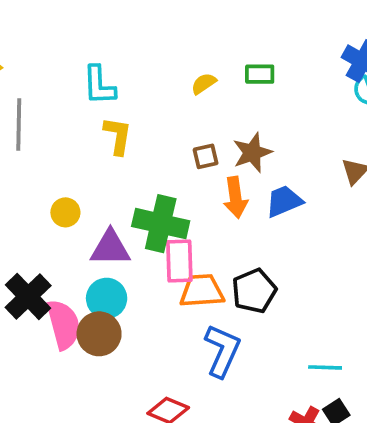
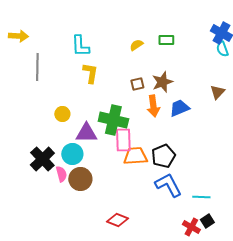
cyan circle: (107, 298) -> (72, 154), moved
pink semicircle: (64, 324) -> (61, 174), size x0.6
blue L-shape: (222, 351) -> (168, 185), moved, turned -52

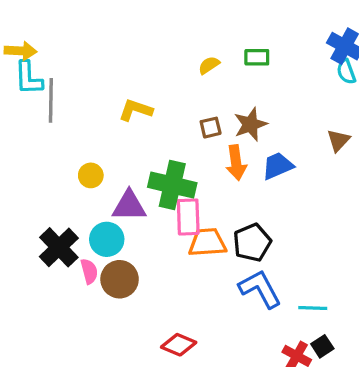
cyan L-shape: (80, 46) -> (28, 78), moved
yellow L-shape: (90, 73) -> (135, 110), turned -80

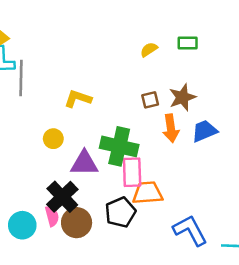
yellow L-shape: (135, 110) -> (78, 99), moved
cyan circle: (107, 239) -> (22, 225), moved
black pentagon: (252, 243) -> (120, 212), moved
black cross: (59, 247) -> (62, 197), moved

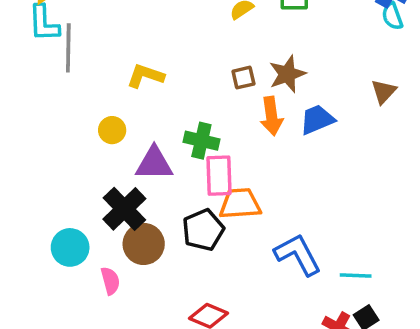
green cross: (119, 146) -> (201, 141), size x0.7
pink semicircle: (52, 216) -> (110, 281), moved

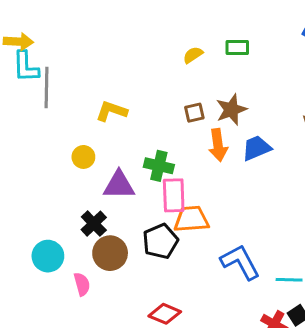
black cross: (124, 209) -> (94, 224), size x0.7

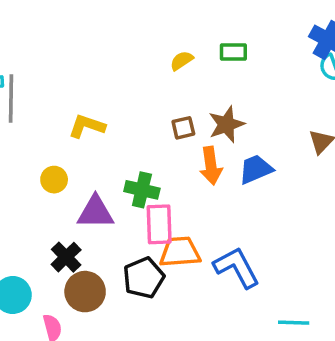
blue L-shape: (240, 262) -> (237, 267), moved

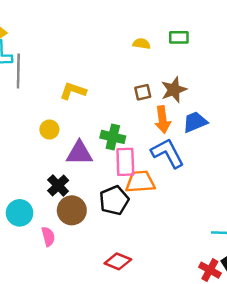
yellow semicircle: (182, 61) -> (141, 44), turned 42
blue L-shape: (237, 267) -> (168, 153), moved

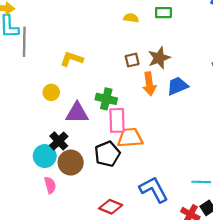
blue L-shape: (168, 153) -> (154, 189), moved
cyan circle: (20, 213) -> (45, 156), moved

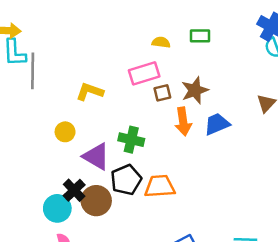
purple triangle: (77, 113) -> (96, 156), turned 30
pink rectangle: (117, 120) -> (144, 73), moved, turned 75
black pentagon: (107, 154) -> (126, 180), moved
brown circle: (71, 163) -> (96, 201), moved

